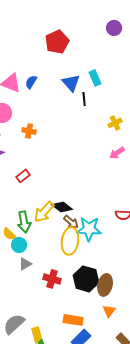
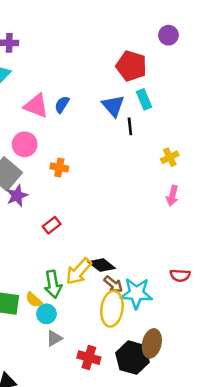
red pentagon: (57, 42) -> (131, 66), moved, turned -30
pink arrow: (117, 153) -> (172, 196), turned -42
brown ellipse: (105, 285) -> (152, 343), moved

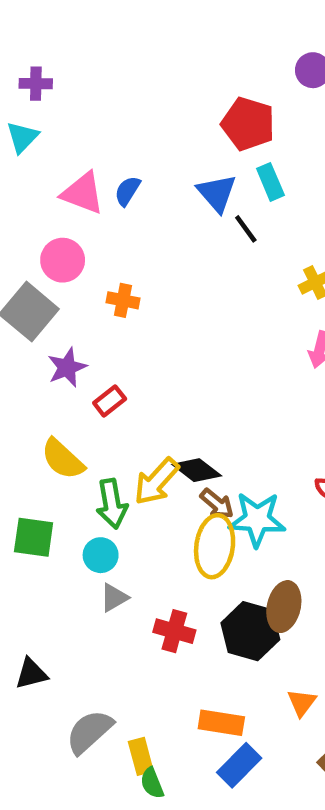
black line: (130, 126) -> (246, 229), turned -30
purple star: (17, 196) -> (67, 367), moved
yellow semicircle: (34, 300) -> (63, 459), moved, size x1.5

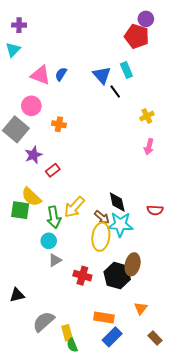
red pentagon: (248, 124) -> (137, 36), moved
black diamond: (197, 470) -> (117, 202), moved, turned 40
green square: (34, 537) -> (20, 210), moved

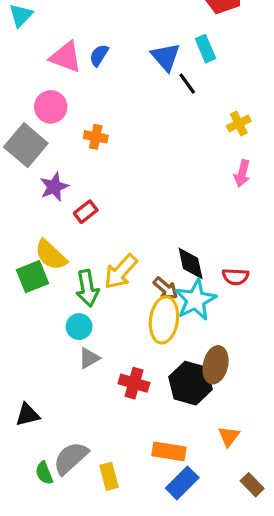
green square: (20, 210) -> (32, 277), turned -30
red semicircle: (155, 210) -> (235, 277), moved
cyan star: (120, 224) -> (196, 300), turned -30
green semicircle: (72, 345) -> (44, 473), moved

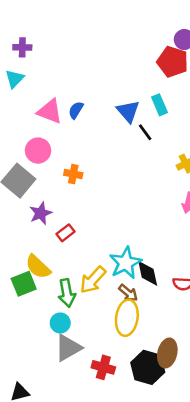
cyan star: (196, 300) -> (126, 263), moved
gray triangle: (89, 358) -> (68, 348), size x1.6

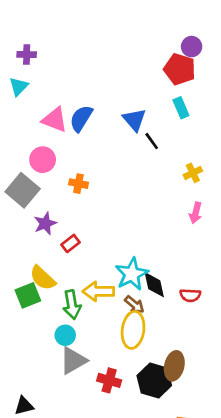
cyan rectangle: (159, 105) -> (181, 108), moved
blue semicircle: (76, 110) -> (81, 118), size x1.5
yellow arrow: (93, 280) -> (98, 291), turned 48

